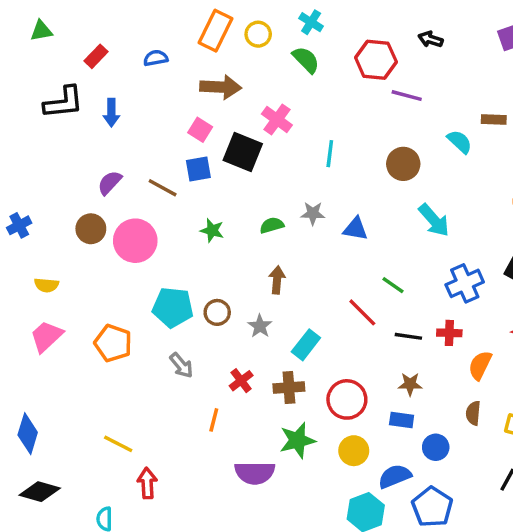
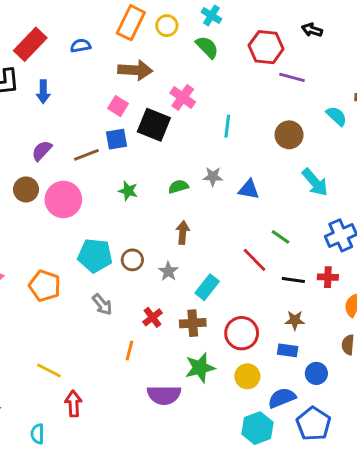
red rectangle: (96, 56) -> (30, 44), size x1.6
brown line: (163, 188) -> (86, 155), turned -50

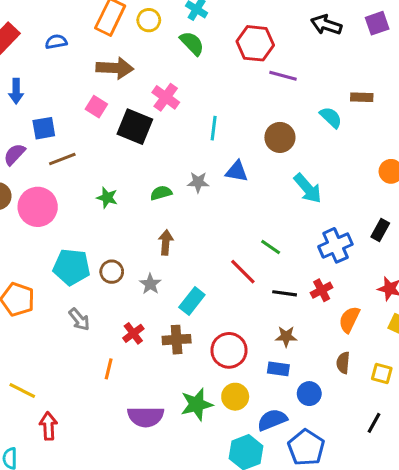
black arrow: (312, 30) -> (326, 25), moved, size x1.4
blue square: (117, 139) -> (44, 128), moved
blue triangle: (249, 189) -> (237, 171), moved
red cross: (328, 277) -> (322, 290), turned -30
green star: (200, 368) -> (197, 404), moved

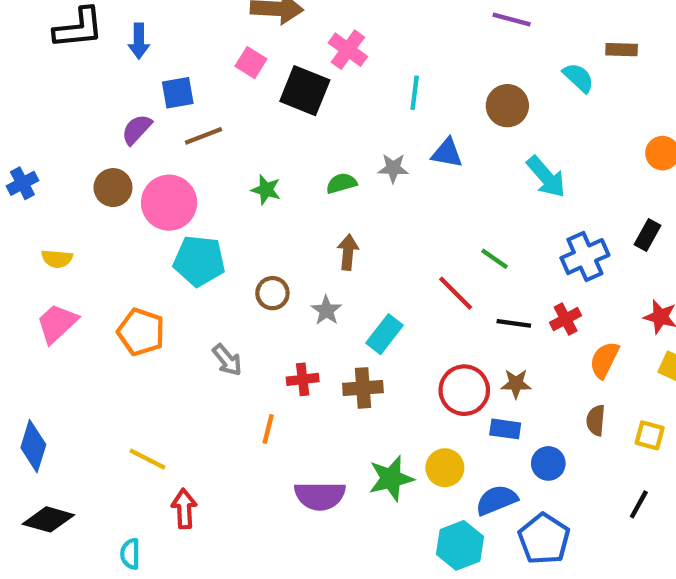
cyan pentagon: (72, 267) -> (199, 261), moved
red cross: (133, 333) -> (303, 379), turned 30
red circle: (229, 350) -> (464, 390), moved

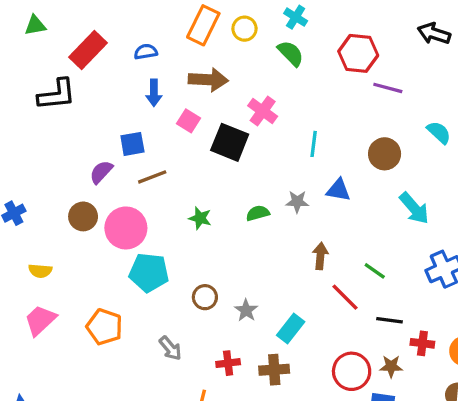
blue arrow: (139, 41) -> (154, 93), moved
brown arrow: (348, 252) -> (320, 256), moved
red cross: (566, 319) -> (422, 343), moved, turned 35

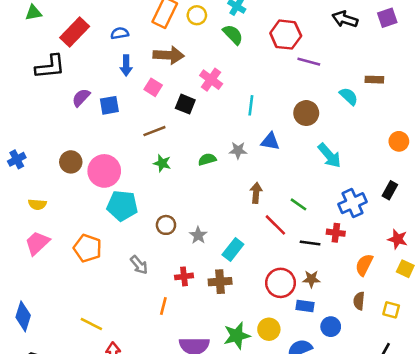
black square: (230, 142) -> (185, 104), size x0.7
purple semicircle: (101, 172) -> (81, 98), moved
brown line: (152, 177) -> (154, 131), moved
red cross: (422, 343) -> (336, 233), moved

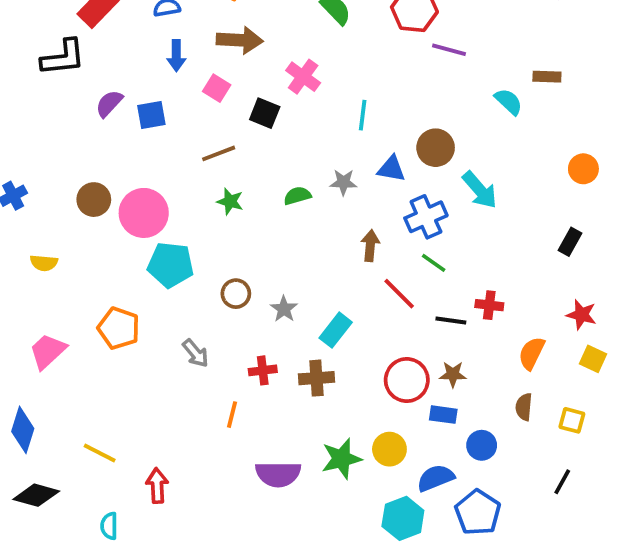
brown circle: (306, 113) -> (436, 148), moved
blue cross: (353, 203) -> (426, 217), moved
pink trapezoid: (37, 243) -> (48, 351), moved
yellow line: (91, 324) -> (100, 453), moved

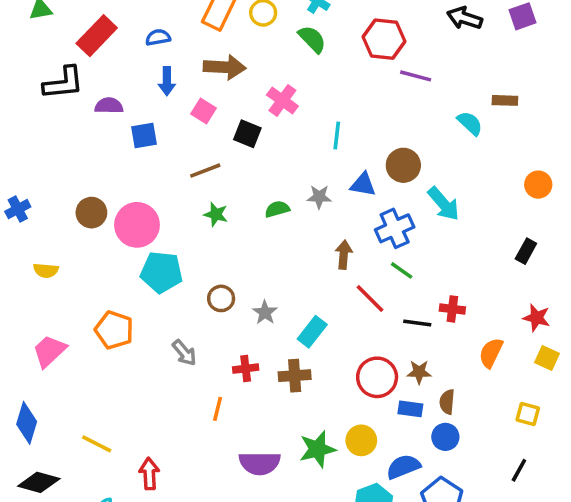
purple semicircle: (109, 104) -> (109, 106), moved, turned 48
brown semicircle: (524, 407) -> (447, 402), moved

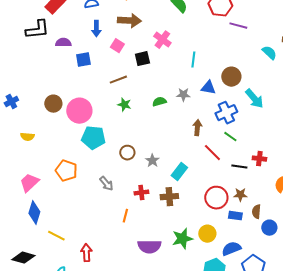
black square: (247, 134) -> (142, 59), turned -35
blue diamond: (27, 423) -> (34, 213), moved
blue circle: (445, 437) -> (269, 228), moved

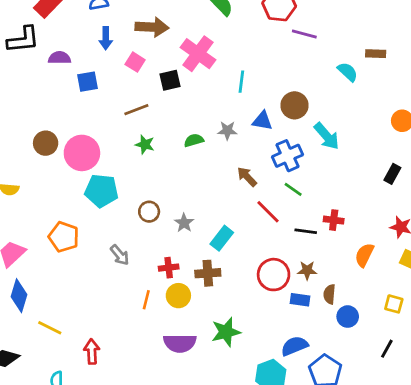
pink cross: (162, 40) -> (198, 54), size x1.4
brown arrow: (197, 128) -> (247, 177), turned -49
yellow circle: (207, 234) -> (178, 296), moved

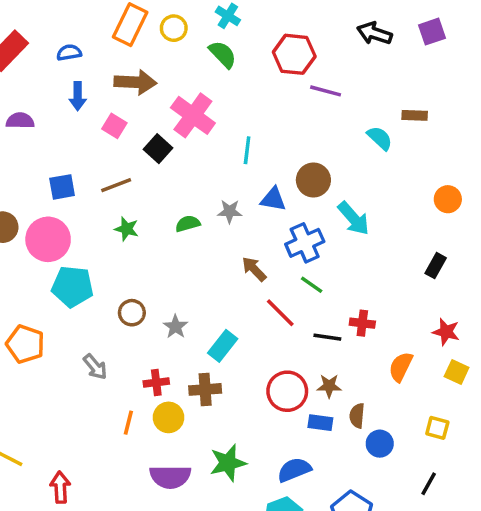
black square: (170, 80) -> (158, 149), turned -35
blue square: (88, 82) -> (62, 187), moved
blue semicircle: (295, 346) -> (294, 470), moved

